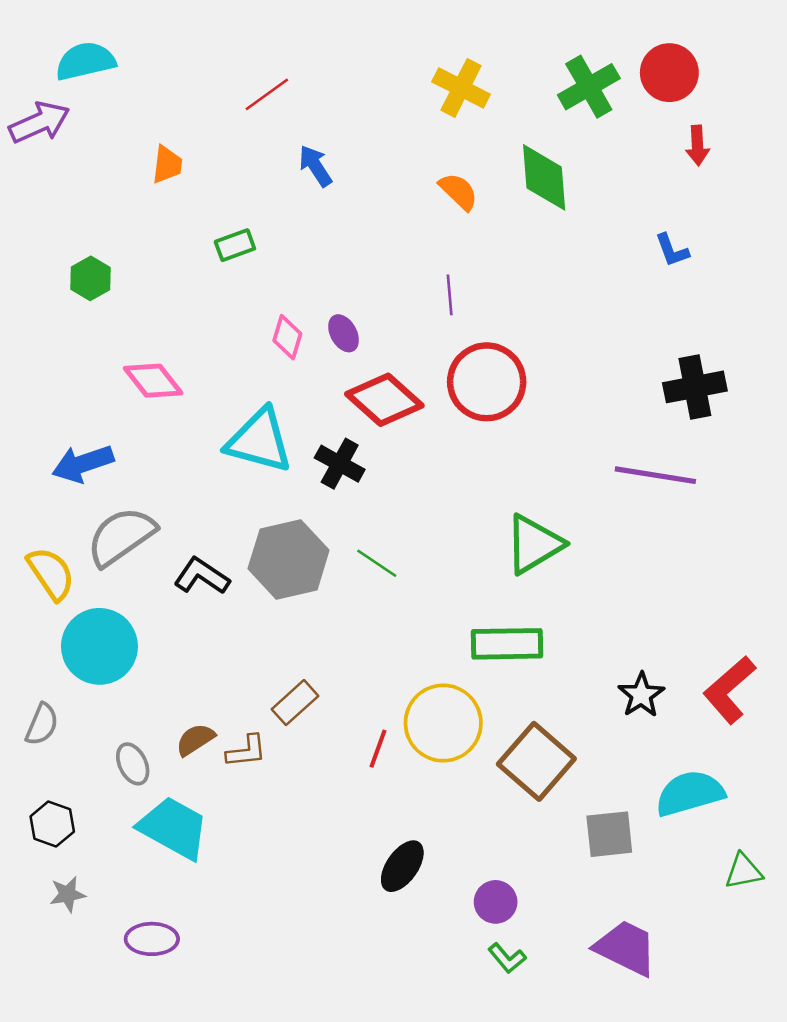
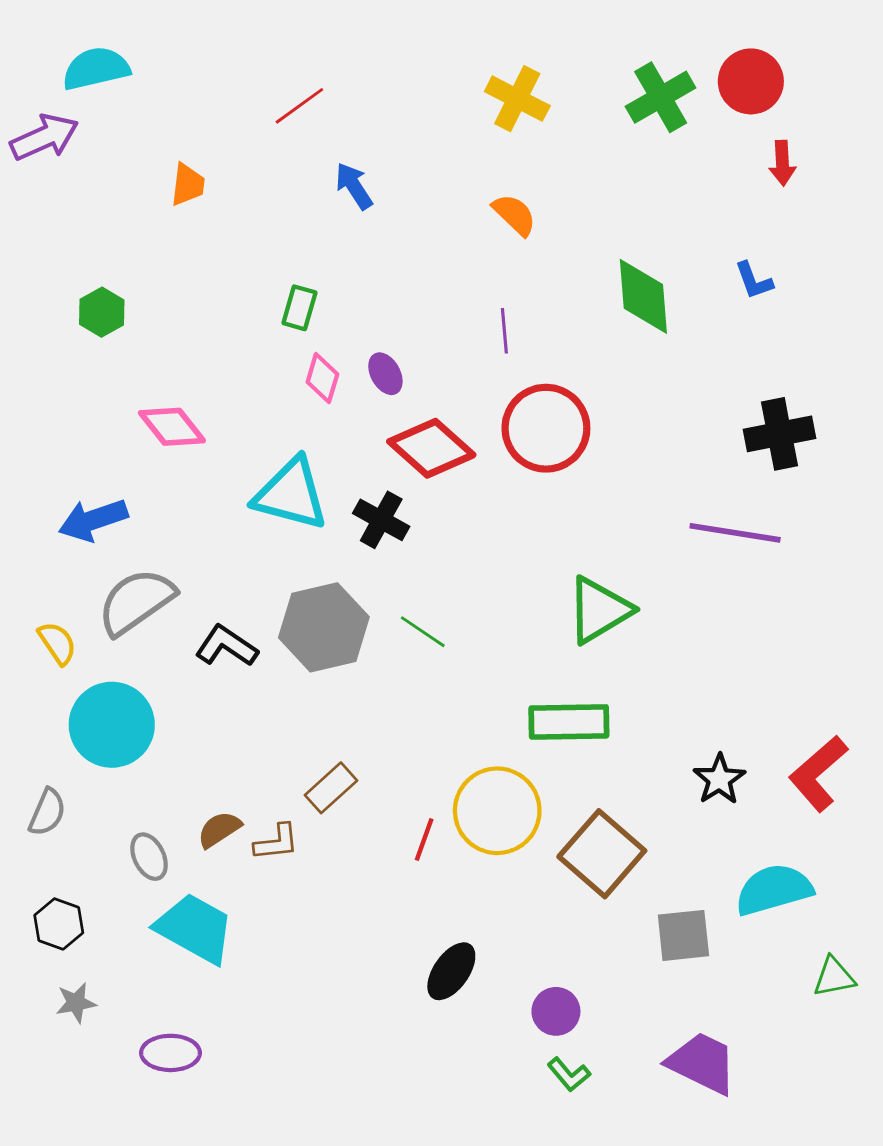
green diamond: (544, 177) -> (643, 296), moved
green rectangle: (235, 245) -> (299, 308), moved, turned -54
yellow semicircle: (51, 574) -> (57, 643), size x0.7

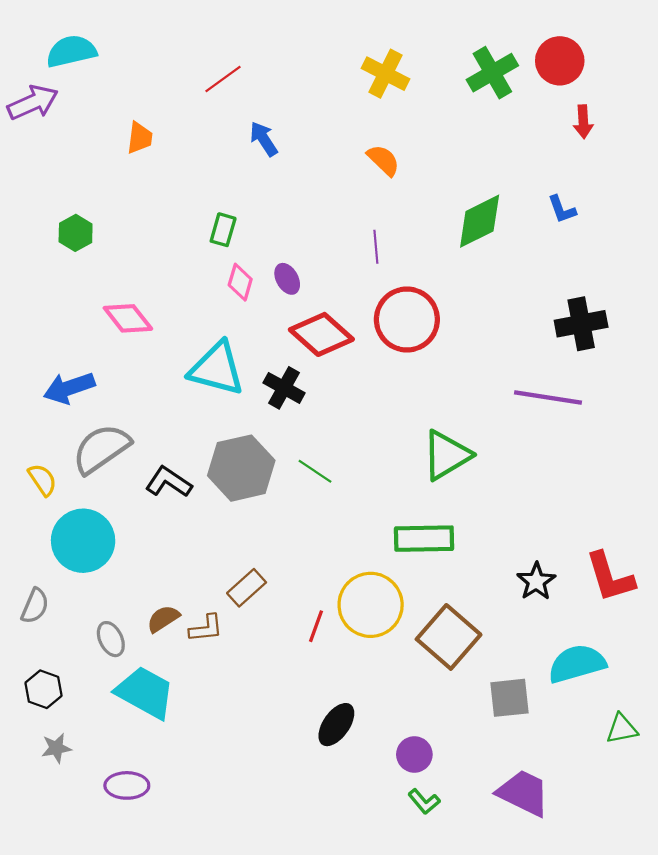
green diamond: (643, 296) -> (480, 221), turned 68
red L-shape: (818, 774) -> (610, 577), turned -66

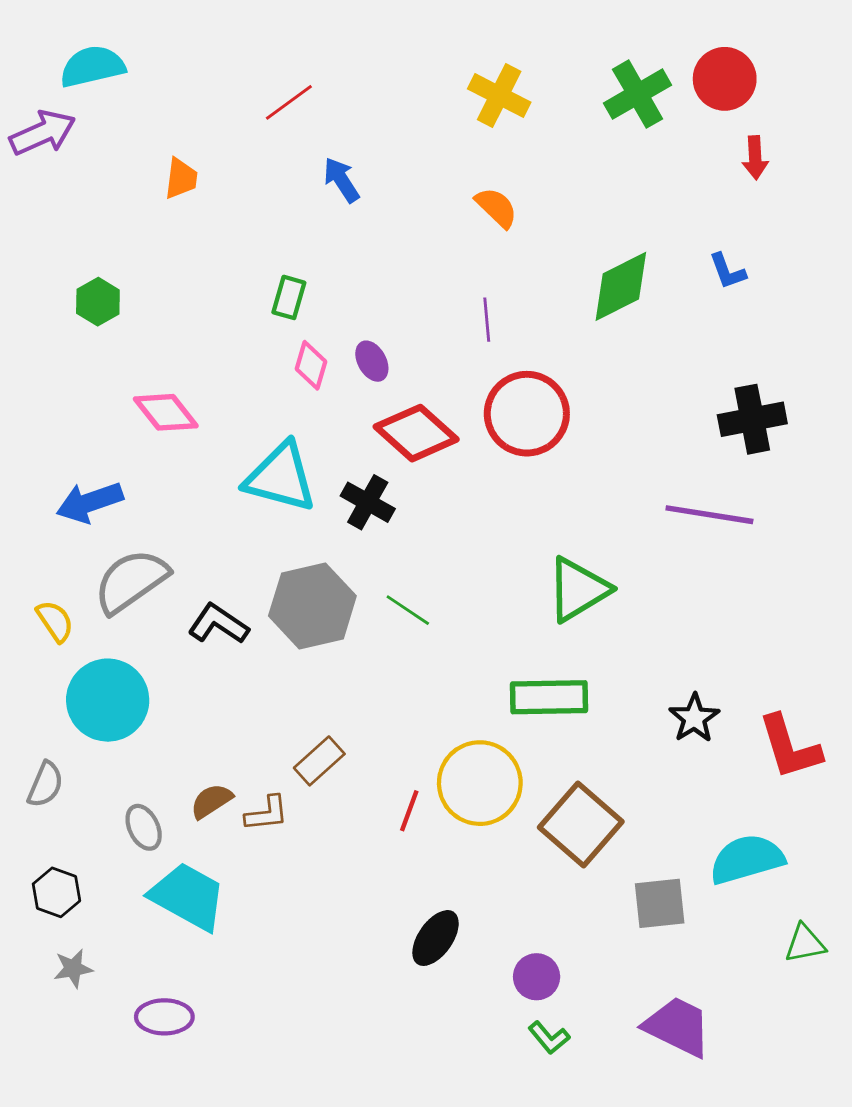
black star: (536, 581) -> (694, 718), moved

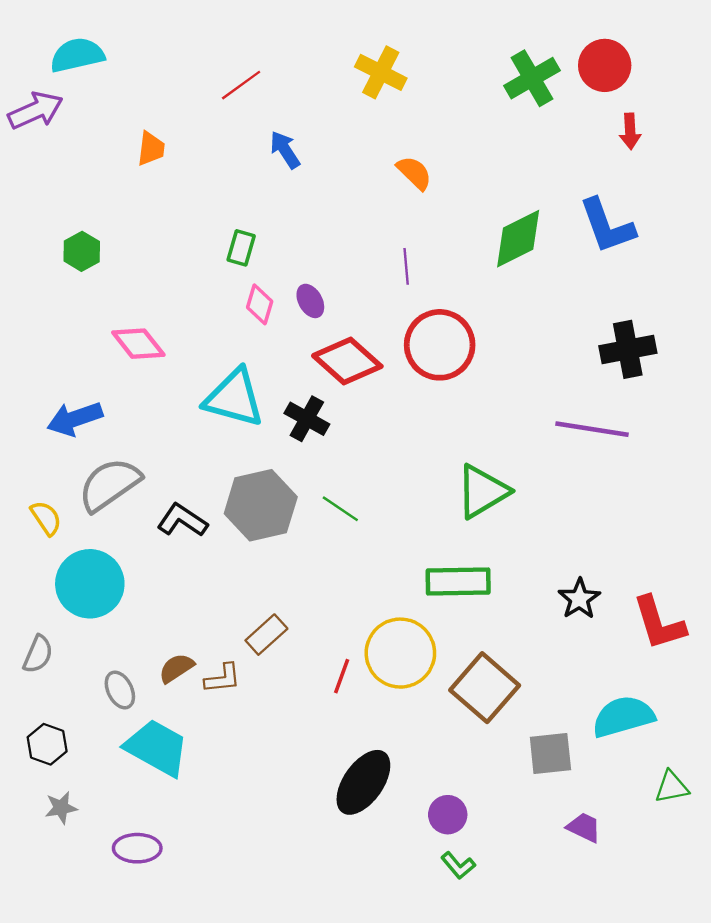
yellow cross: (499, 95) -> (381, 72), moved
blue L-shape: (727, 271) -> (607, 226), size x1.8
black ellipse: (436, 938) -> (363, 782), size x1.4
purple trapezoid: (678, 1027) -> (584, 827), moved, size x0.6

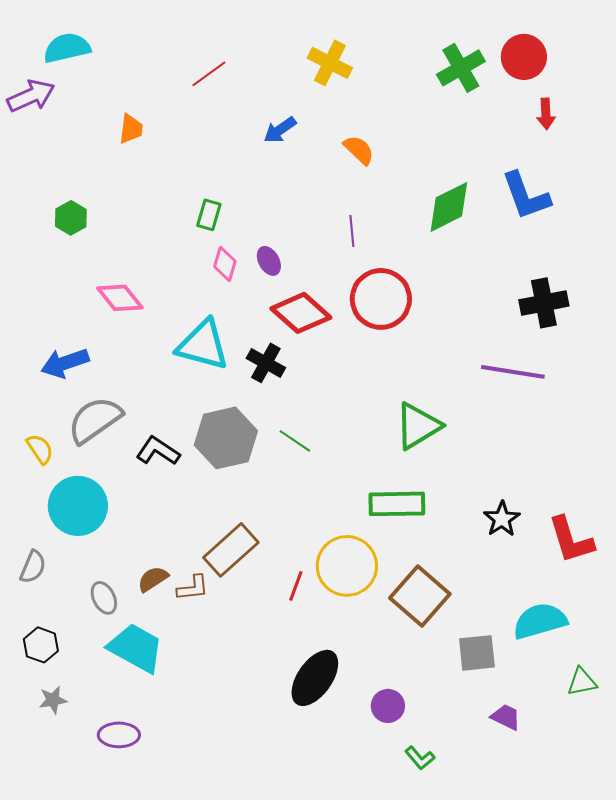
blue arrow: (285, 150) -> (280, 130), moved, turned -92
brown rectangle: (266, 635) -> (231, 550), size x1.5
green L-shape: (458, 865) -> (420, 758), moved

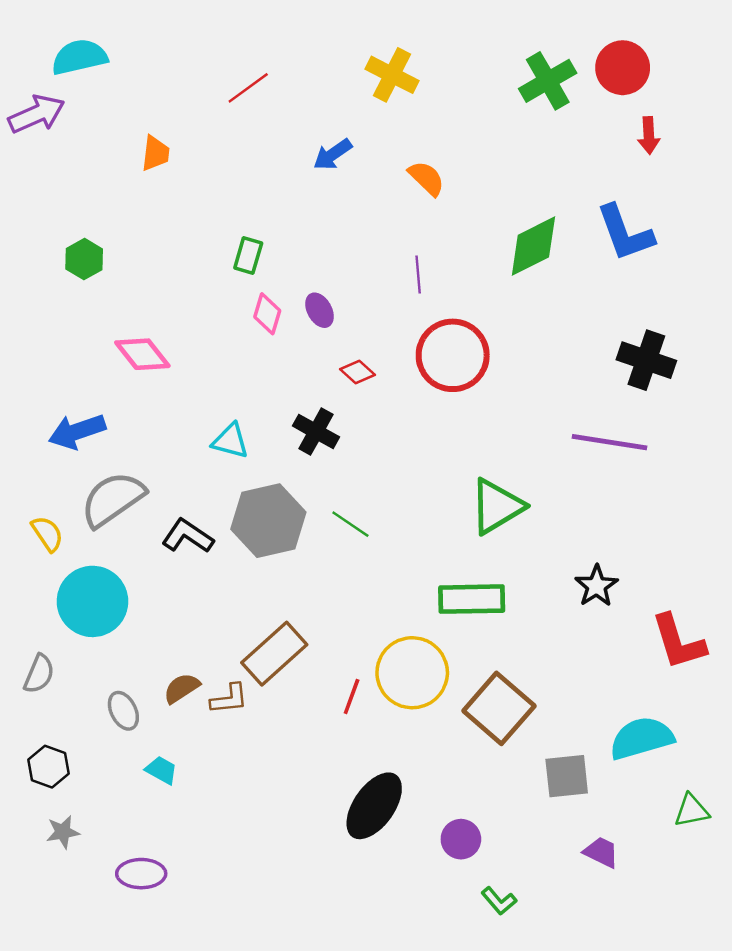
black cross: (544, 303) -> (646, 360), turned 30
red diamond: (301, 313) -> (358, 372), size x0.5
cyan triangle: (203, 345) -> (230, 441), moved, size x0.6
black star: (502, 519) -> (596, 586), moved
cyan trapezoid: (136, 648) -> (161, 770), size x0.5

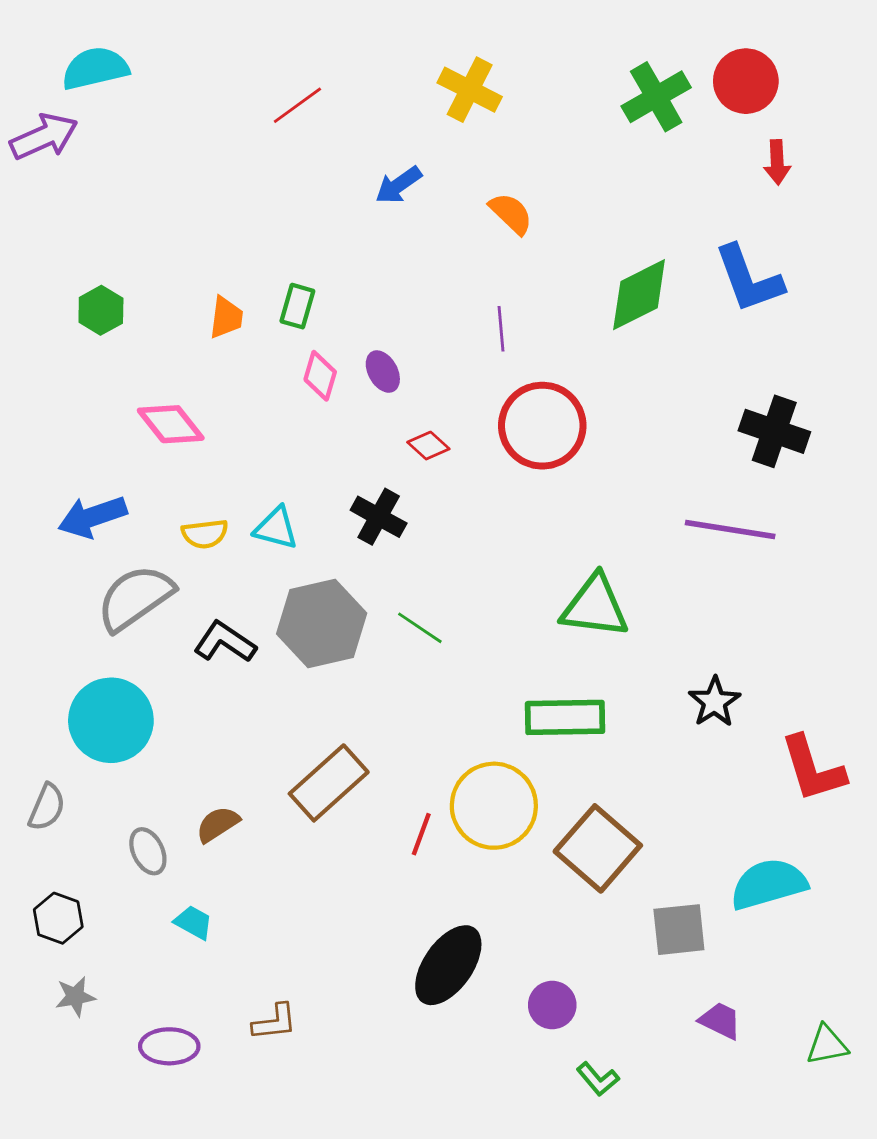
orange trapezoid: (155, 153) -> (226, 317), moved
green triangle: (497, 506) -> (595, 606), turned 38
yellow semicircle: (47, 534) -> (205, 534), moved, turned 117
brown L-shape: (229, 699) -> (275, 1022), moved
green triangle: (692, 811) -> (827, 1045), moved

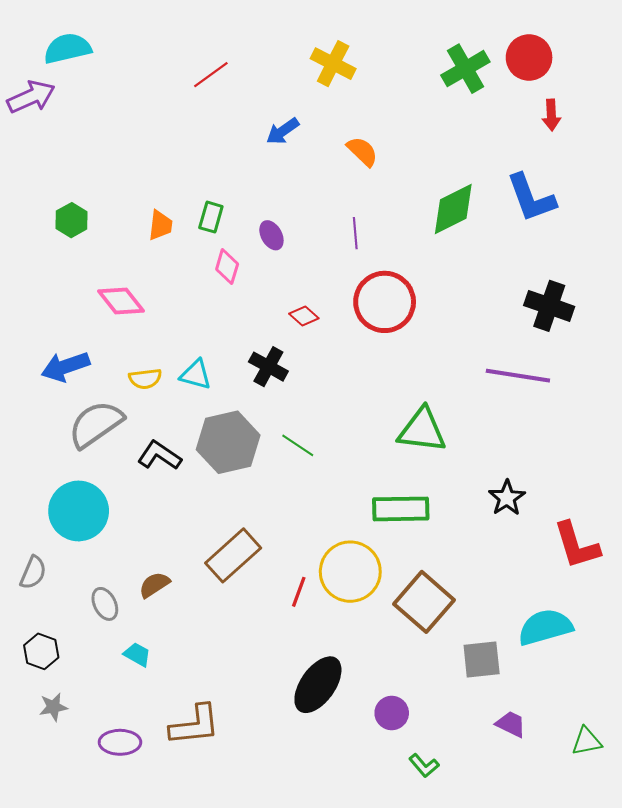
purple ellipse: (383, 372) -> (271, 235), moved
brown L-shape: (275, 1022) -> (195, 725), size x1.6

